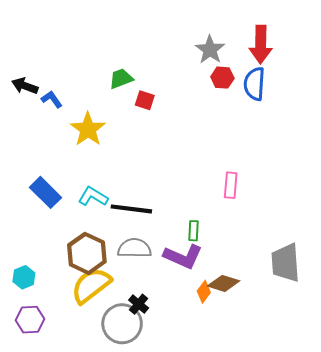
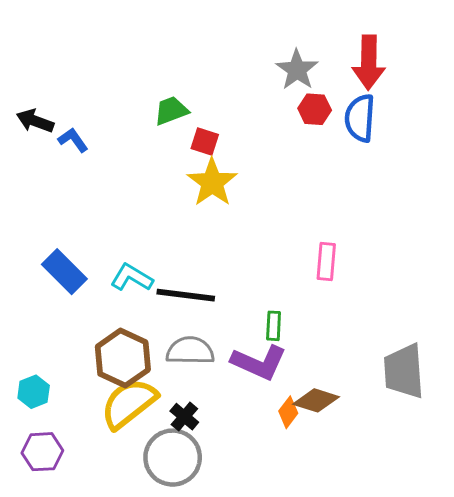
yellow star: (88, 129) -> (212, 182), moved
black cross: (139, 304) -> (184, 417), moved

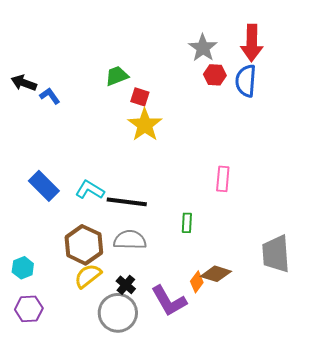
purple L-shape: (259, 362) -> (169, 301), moved, turned 36
yellow semicircle: (129, 403) -> (88, 276), size x0.7

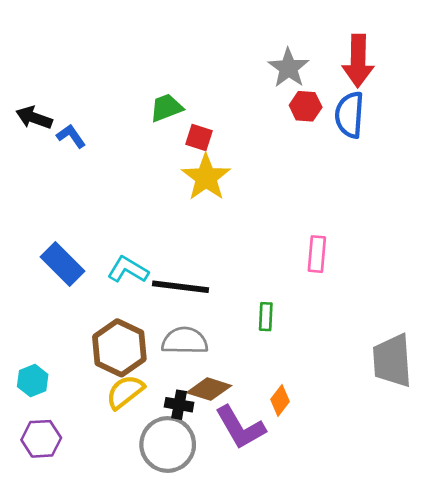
brown diamond: (216, 274) -> (209, 389), moved
black cross: (126, 285) -> (179, 405), turned -30

